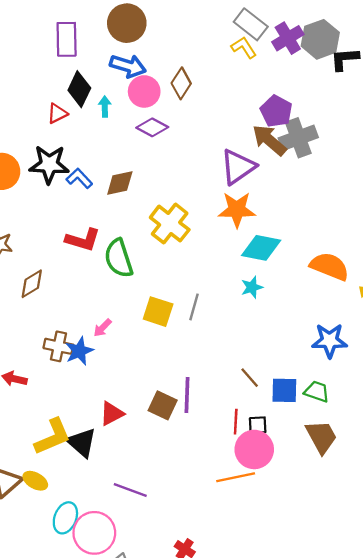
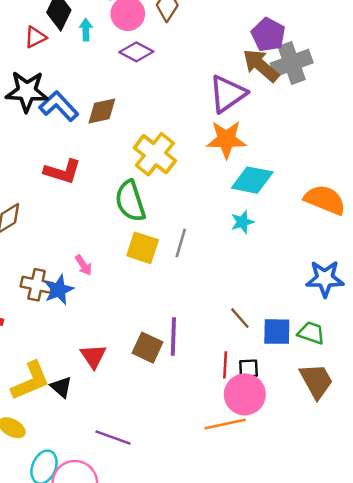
blue L-shape: (79, 178) -> (59, 106), size x1.4
green semicircle: (119, 258) -> (130, 201), moved
pink arrow: (102, 328) -> (83, 265), turned -78
red triangle: (112, 414) -> (93, 356), turned -36
black triangle: (82, 442) -> (61, 387), size x0.7

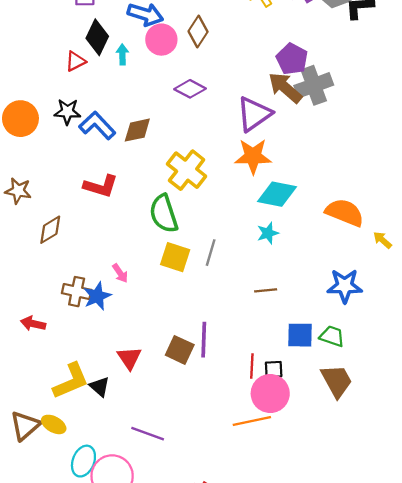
purple diamond: (136, 52) -> (190, 89), moved
black star: (27, 91) -> (67, 112), size x0.7
brown line: (240, 318) -> (266, 290), moved, turned -55

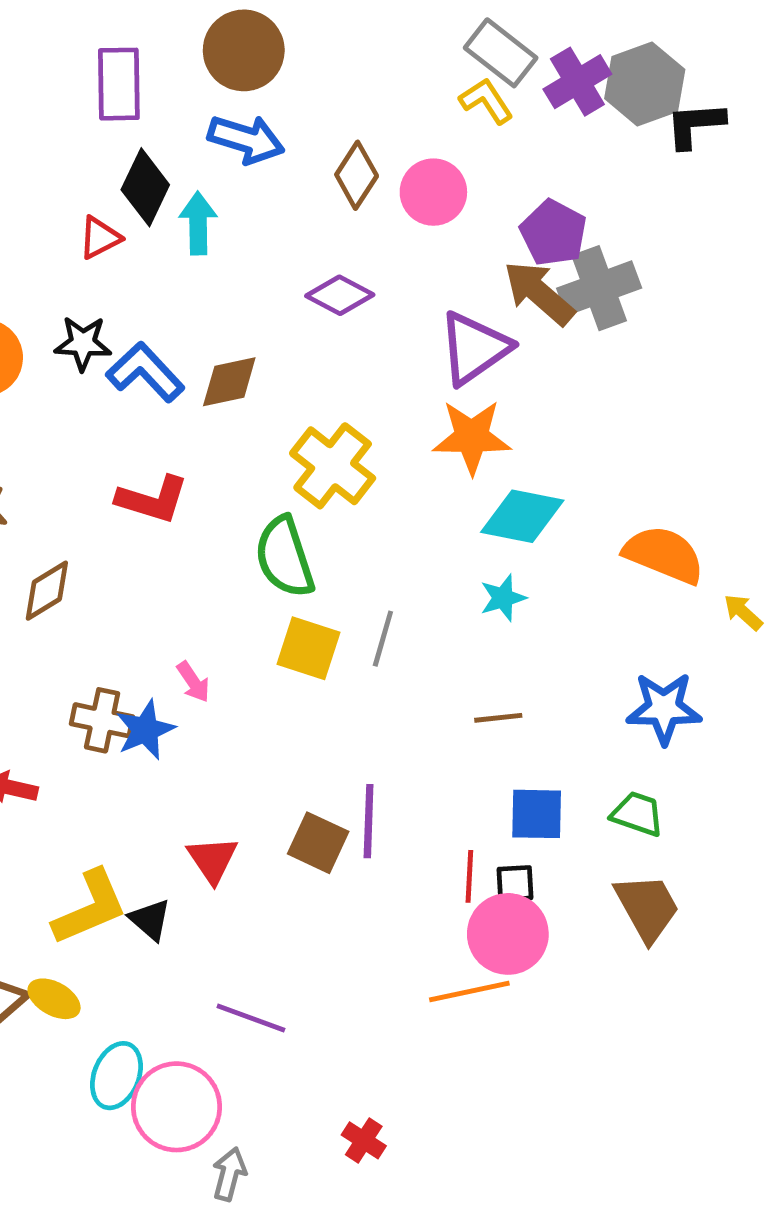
pink circle: (161, 40) -> (433, 192), moved
cyan arrow: (122, 54) -> (198, 223), size x1.4
blue square: (300, 335) -> (537, 814), moved

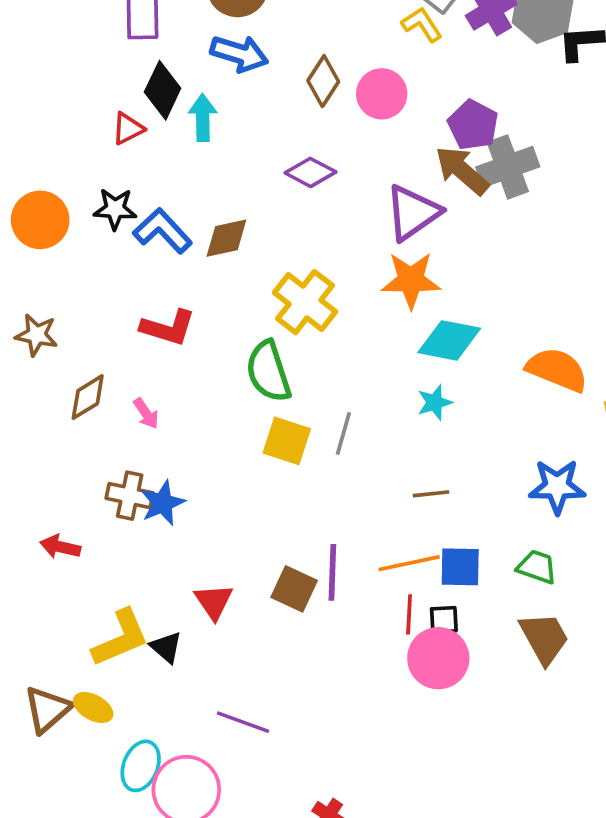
pink arrow: (193, 682) -> (146, 413), moved
orange line: (469, 992) -> (409, 563), moved

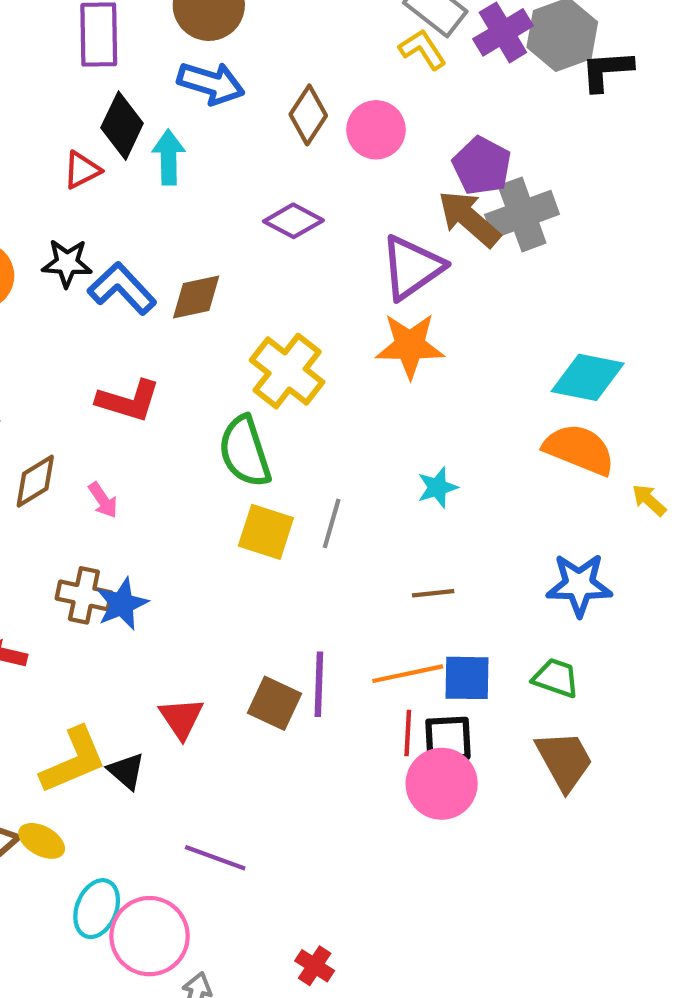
cyan diamond: (449, 340) -> (588, 377), moved
black square: (444, 620) -> (448, 739), size x1.4

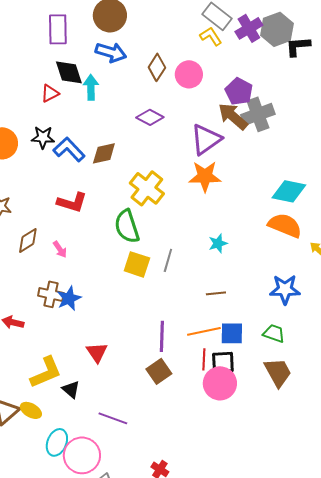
black diamond: (122, 126) -> (69, 72), turned -44
brown square: (274, 703) -> (159, 371), moved, turned 30
black triangle: (126, 771) -> (71, 389), moved

